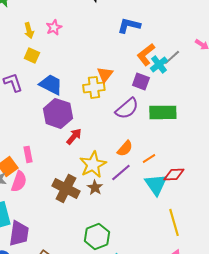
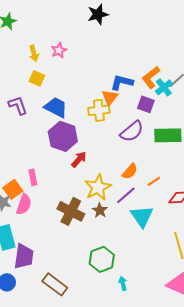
blue L-shape: (129, 25) -> (122, 82), moved
cyan triangle: (156, 184) -> (142, 216), moved

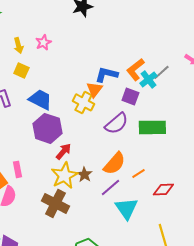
yellow cross: (99, 110) -> (83, 102), turned 35
orange semicircle: (130, 171) -> (114, 163), size x1.4
yellow star: (98, 187) -> (64, 175), moved
brown star: (100, 210) -> (84, 174), moved

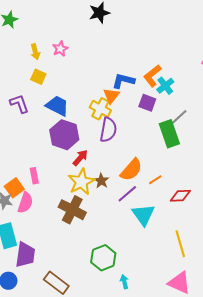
gray line: (161, 72) -> (179, 117), moved
purple semicircle: (116, 123) -> (108, 130), moved, turned -40
green rectangle: (152, 127) -> (169, 134), turned 72

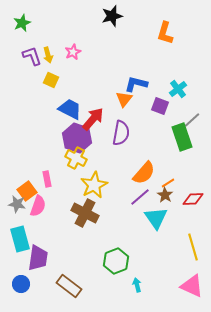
orange L-shape: (152, 76) -> (165, 33), moved, turned -35
purple L-shape: (19, 104) -> (32, 56), moved
yellow cross: (100, 109) -> (76, 158), moved
red arrow: (80, 158) -> (93, 119), moved, size x1.4
brown star: (101, 181) -> (165, 195), moved

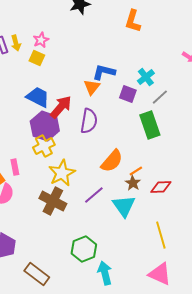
yellow square: (51, 80) -> (37, 58), moved
gray line: (192, 120) -> (160, 97), moved
yellow cross: (76, 158) -> (44, 146), turned 35
purple line: (140, 197) -> (94, 195), moved
cyan arrow: (137, 285) -> (105, 273), size x1.6

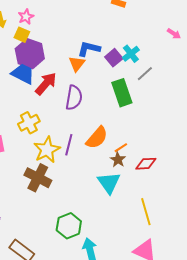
purple square: (128, 94) -> (114, 58), moved, turned 30
green rectangle: (150, 125) -> (122, 93), moved
purple hexagon: (45, 126) -> (30, 54), moved
purple line: (94, 195) -> (69, 145), moved, turned -35

